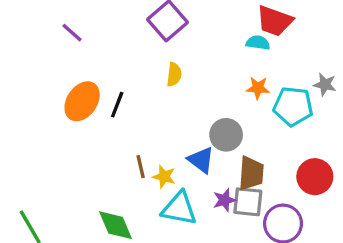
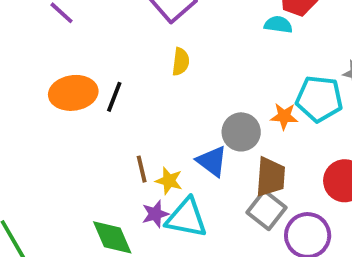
orange star: (258, 88) -> (284, 116), moved
orange ellipse: (82, 101) -> (73, 93), turned 48
purple star: (224, 200) -> (155, 214), moved
gray square: (248, 202) -> (267, 210), turned 32

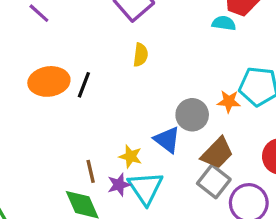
brown line: (142, 169) -> (91, 171), moved
brown trapezoid: (270, 177) -> (217, 153), turned 40
cyan triangle: (187, 218) -> (146, 188), turned 45

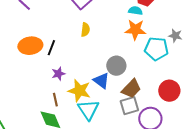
orange star: (229, 101) -> (135, 30), moved, size x1.5
yellow star: (131, 156) -> (79, 91), size x1.6
gray square: (214, 181) -> (129, 106), turned 36
purple star: (119, 185) -> (58, 74), moved

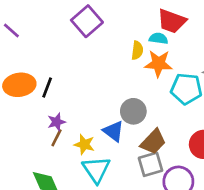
yellow semicircle: (85, 30) -> (137, 50), moved
yellow star: (79, 91) -> (84, 144), size x0.7
brown line: (55, 100) -> (56, 138), moved, turned 40

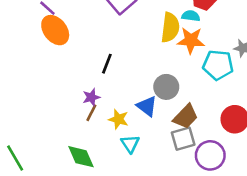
yellow semicircle: (137, 50) -> (170, 27), size x1.6
orange ellipse: (19, 85) -> (55, 30), moved, turned 60
black line: (47, 87) -> (107, 64), moved
cyan triangle: (96, 170) -> (130, 144), size x0.7

